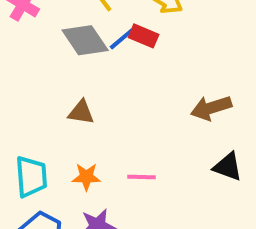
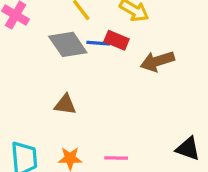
blue line: (122, 39) -> (98, 43), turned 45
brown arrow: (211, 108) -> (157, 61), moved

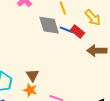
brown triangle: (65, 105) -> (32, 75), moved, turned 32

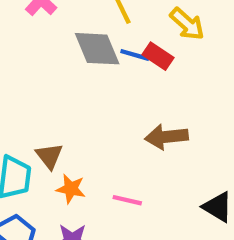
brown arrow: (97, 51) -> (166, 137), moved
brown triangle: (32, 75) -> (49, 156), moved

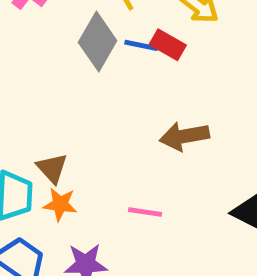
gray diamond: (97, 49) -> (98, 42), turned 57
orange star: (71, 189) -> (60, 204), moved

